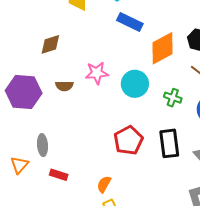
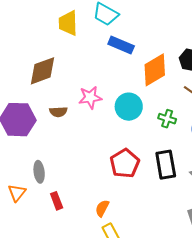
brown diamond: (50, 44) -> (43, 71), size x1.4
red rectangle: (59, 175) -> (57, 201), turned 54

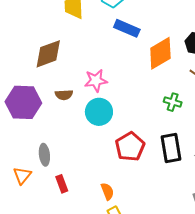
cyan circle: (129, 107) -> (99, 112), moved
orange semicircle: (102, 208) -> (107, 191), turned 132

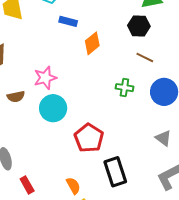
blue rectangle: (127, 28) -> (68, 21), size x0.7
orange diamond: (160, 53) -> (92, 43), moved, size x0.7
black rectangle: (171, 148) -> (115, 172), moved

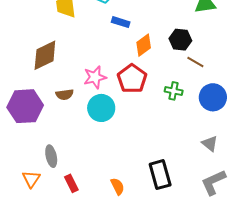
black hexagon: (139, 26) -> (180, 40), moved
red pentagon: (89, 138) -> (132, 79), moved

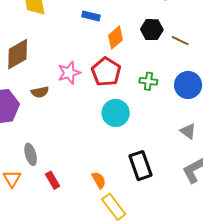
brown line: (195, 62) -> (180, 41), moved
cyan circle: (101, 108) -> (116, 113), moved

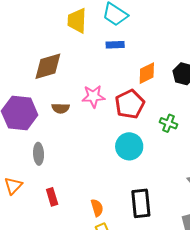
blue rectangle: (91, 16) -> (115, 45), moved, turned -30
gray ellipse: (31, 154) -> (39, 154), moved

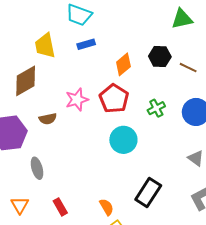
yellow trapezoid: (77, 21) -> (45, 46), moved
green cross: (169, 123) -> (156, 108), turned -36
black rectangle: (141, 203) -> (148, 193), turned 52

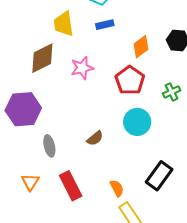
pink star: (77, 100) -> (82, 68), moved
brown semicircle: (48, 119) -> (95, 138), moved, turned -30
red rectangle: (60, 207) -> (71, 186), size x1.6

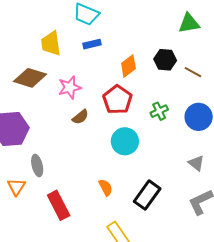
brown diamond: (42, 58) -> (30, 78), turned 44
brown semicircle: (95, 138) -> (80, 117), moved
orange triangle: (30, 182) -> (16, 187), moved
orange semicircle: (117, 188) -> (106, 187), moved

